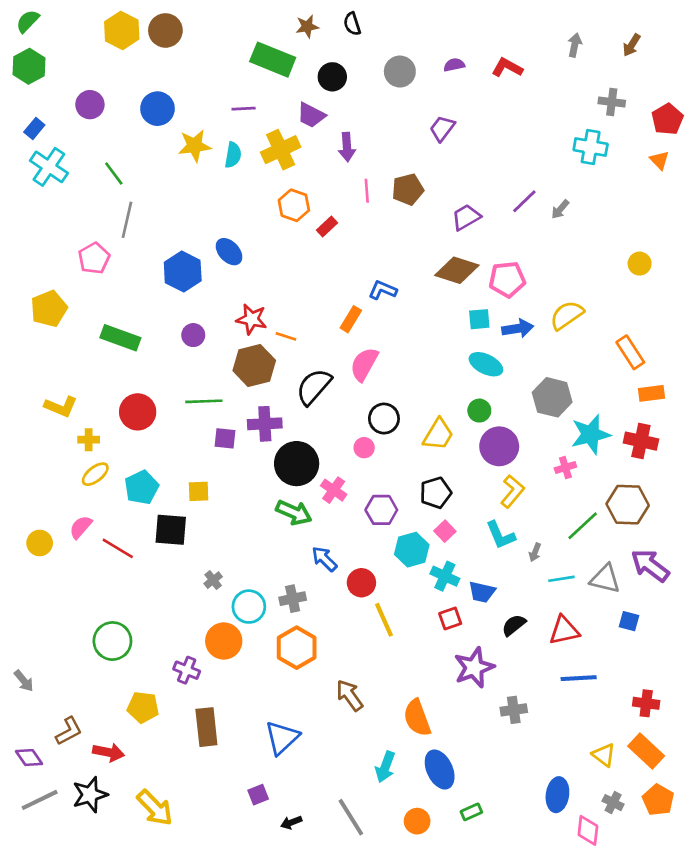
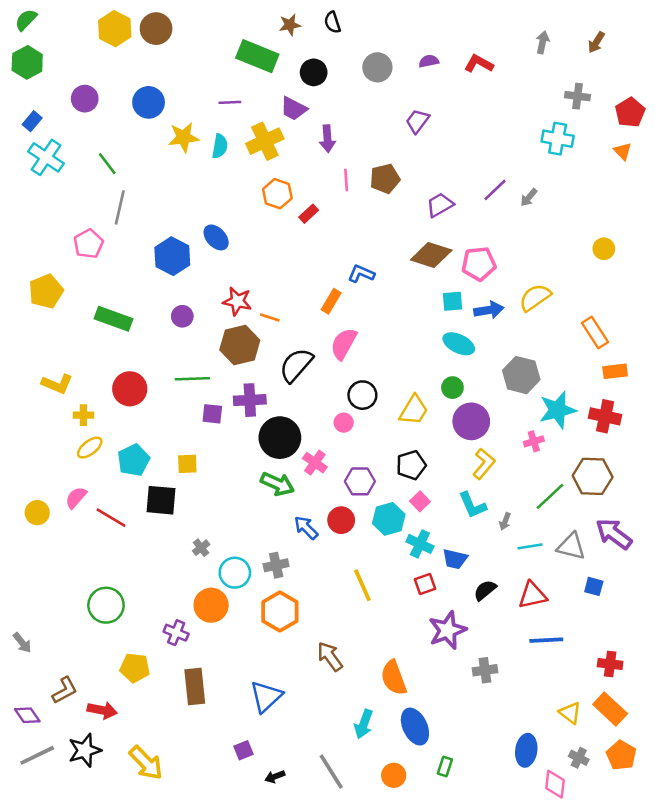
red circle: (361, 583) -> (341, 520), moved
green rectangle: (471, 812) -> (445, 767), turned -48

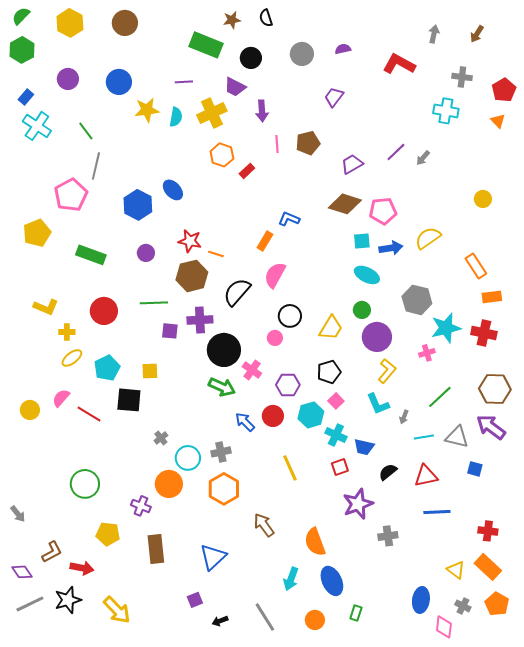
yellow hexagon: (115, 29) -> (70, 23), moved
red L-shape: (479, 64) -> (399, 64), moved, size x1.4
pink pentagon: (88, 244) -> (71, 195), size x1.4
brown hexagon: (593, 476) -> (495, 389), moved

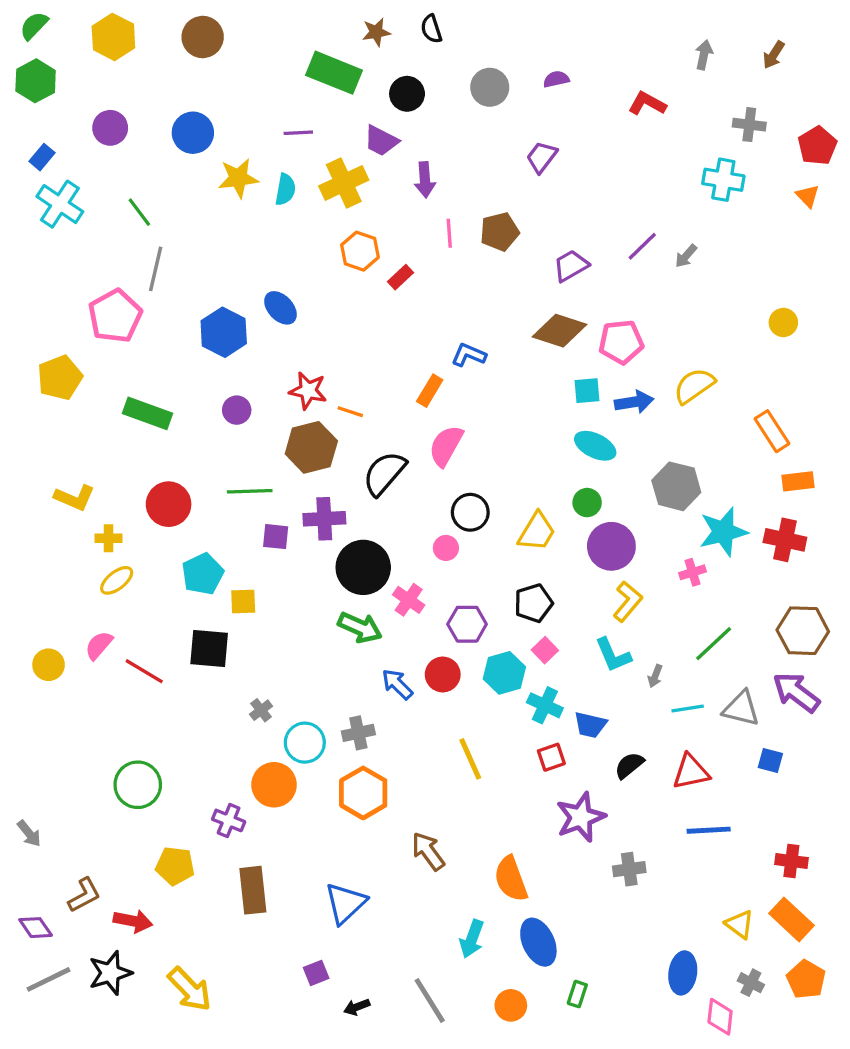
red L-shape: (399, 64) -> (647, 104), size x0.7
cyan pentagon: (107, 368) -> (203, 574), moved

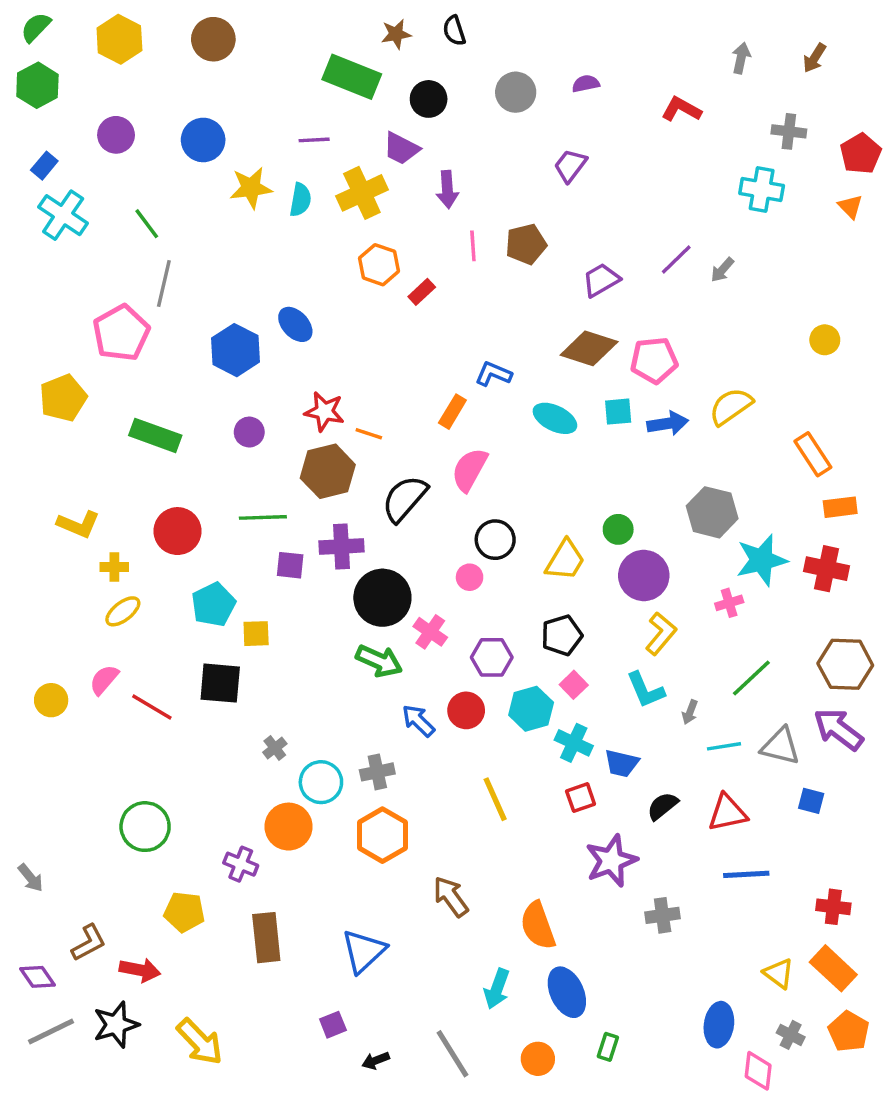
cyan ellipse: (595, 446) -> (555, 418), moved

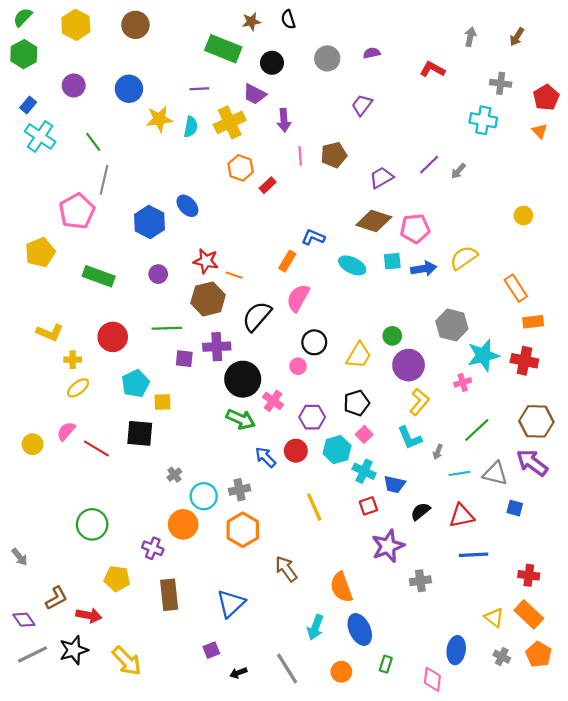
pink diamond: (758, 1071) -> (432, 679), moved

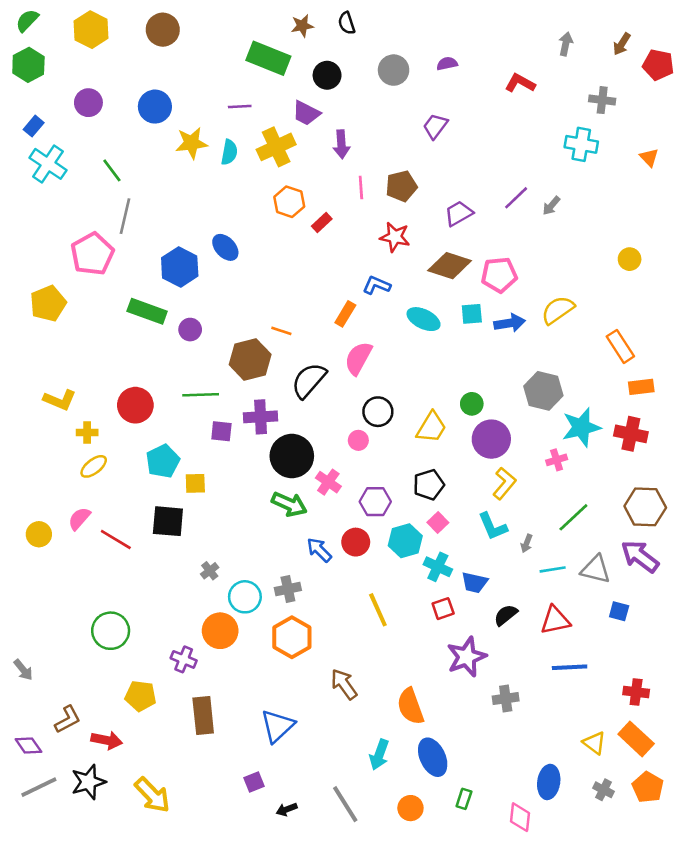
red pentagon: (546, 97) -> (658, 65), moved, turned -30
red star: (206, 261) -> (395, 237), moved
green rectangle: (99, 276) -> (147, 311), moved

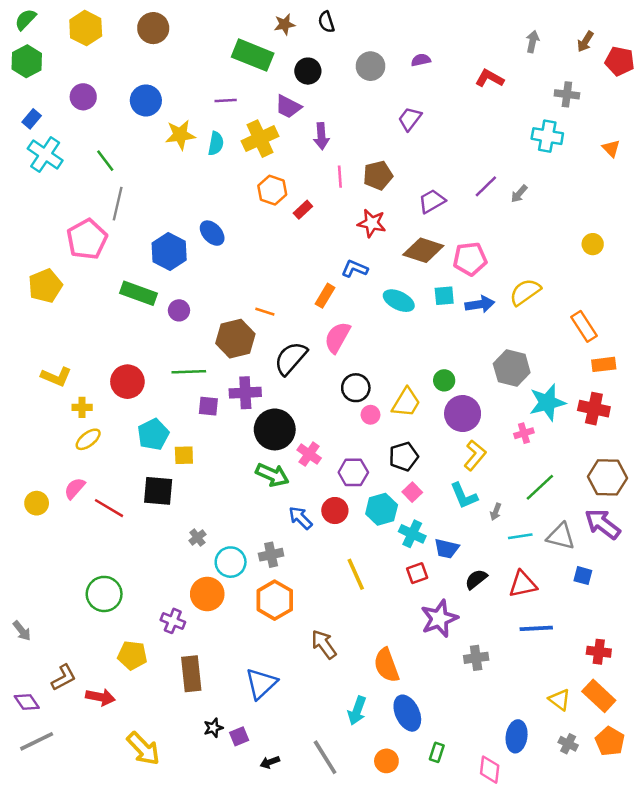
pink circle: (358, 440) -> (370, 415), moved
black star: (88, 782) -> (213, 728), moved, size x0.6

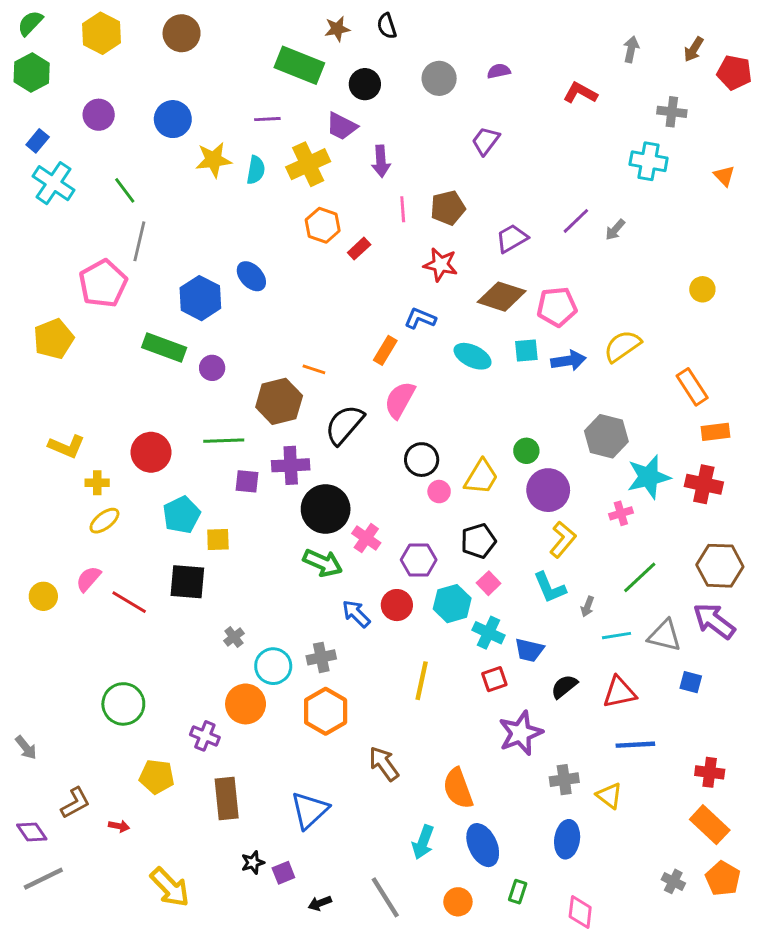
yellow line: (356, 574) -> (422, 681), turned 36
red arrow: (100, 697) -> (119, 826), size x0.6
yellow triangle: (560, 700) -> (609, 796), moved
blue ellipse: (517, 736) -> (567, 839), moved

